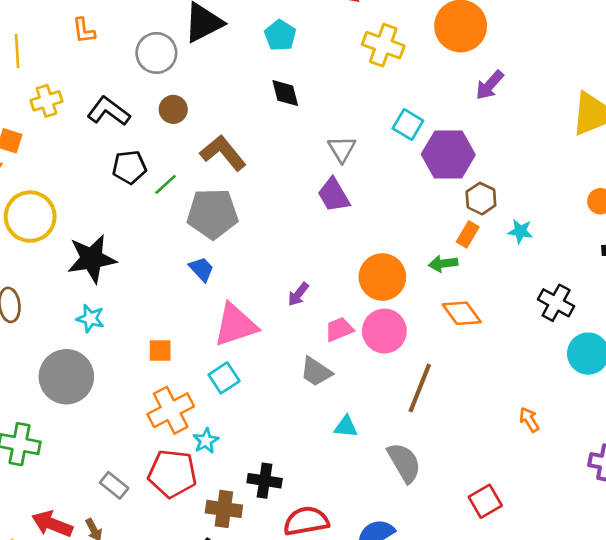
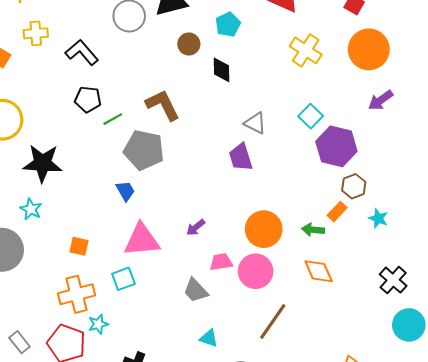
brown circle: (173, 109) -> (189, 44), moved
gray triangle: (342, 149) -> (255, 123), turned -45

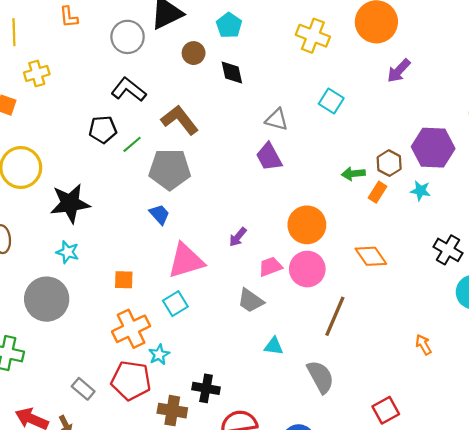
black L-shape: (82, 52) -> (129, 90), moved
purple hexagon: (336, 146) -> (433, 148), moved
green arrow: (313, 230) -> (353, 174), moved

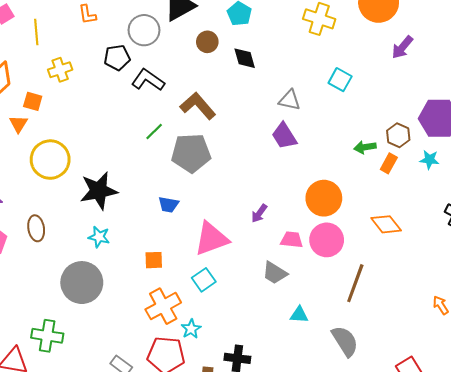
black pentagon: (103, 129) -> (117, 58), moved
blue trapezoid: (159, 214) -> (169, 205), moved, turned 145
pink trapezoid: (270, 267) -> (292, 240), turned 30

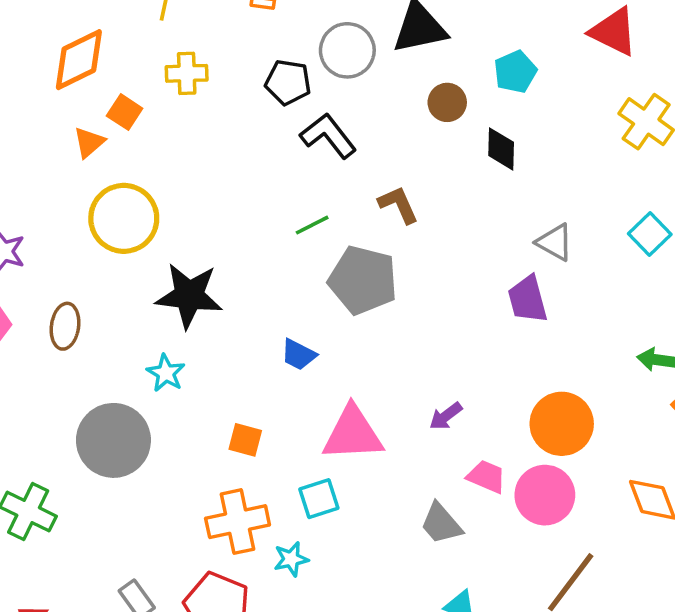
brown L-shape: (198, 106) -> (398, 205), size x0.7
cyan star: (191, 329) -> (291, 559), moved

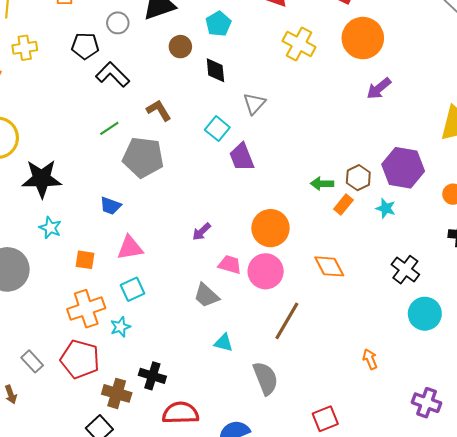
gray circle: (347, 50) -> (118, 23), size x0.7
cyan square: (650, 234) -> (217, 129), moved
gray triangle: (555, 242) -> (254, 104), moved, turned 50
cyan star: (166, 373) -> (50, 228), moved
pink triangle: (353, 434) -> (130, 248), moved, size x0.7

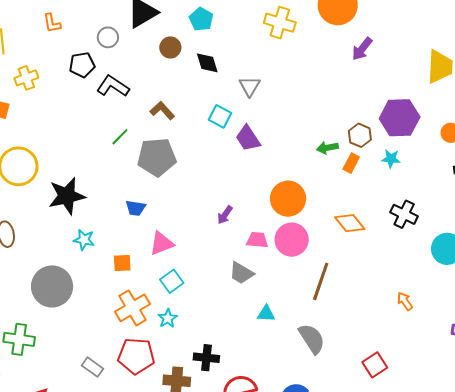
black cross: (405, 270) -> (404, 214), moved

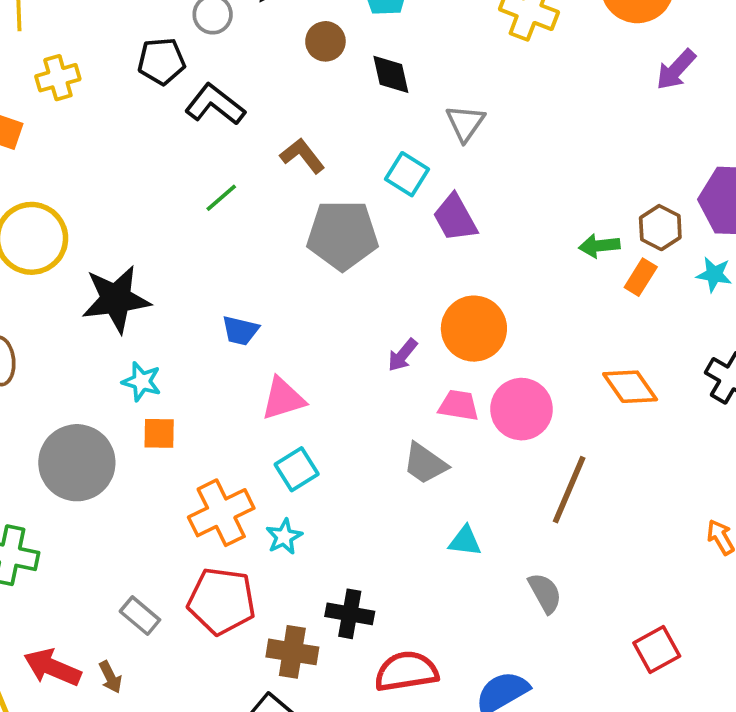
gray pentagon: (157, 157) -> (342, 235), moved
orange circle: (288, 199) -> (474, 329), moved
orange square: (122, 263) -> (159, 433), moved
gray semicircle: (312, 339) -> (545, 593), size x0.7

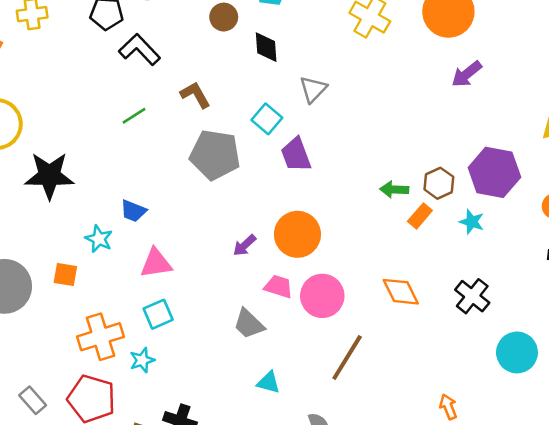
cyan star: (142, 382) -> (99, 239), moved

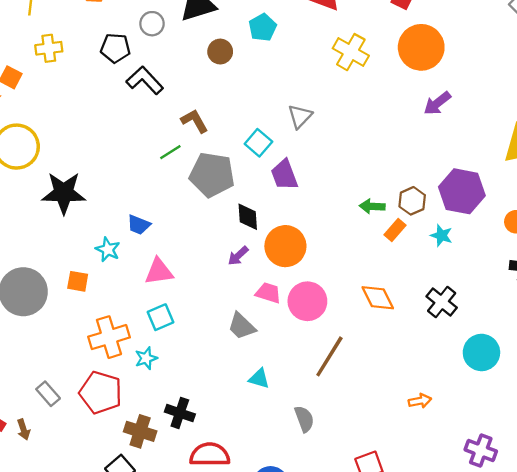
black diamond: (266, 47) -> (248, 217), moved
green line: (134, 116) -> (170, 152), moved
orange arrow: (448, 407) -> (420, 401), turned 100

